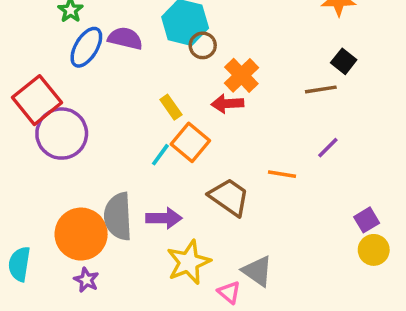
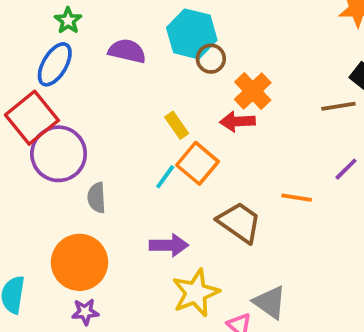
blue ellipse: (86, 47) -> (55, 64), moved
gray semicircle: (118, 216) -> (97, 198), moved, size x0.6
purple star: (86, 280) -> (85, 312), turned -30

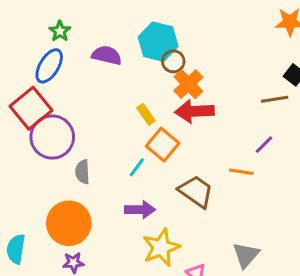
orange cross: (253, 91) -> (188, 84), moved
red arrow: (237, 121) -> (194, 111), size x1.4
purple line: (346, 169) -> (264, 145), moved
cyan line: (165, 177) -> (137, 167), moved
gray triangle: (270, 302) -> (246, 255), moved, turned 36

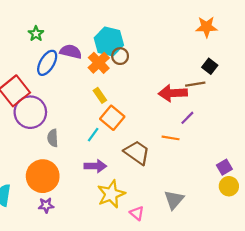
blue ellipse: (49, 66) -> (47, 63), moved
orange cross: (188, 84) -> (99, 63), moved
red arrow: (194, 111) -> (173, 93), moved

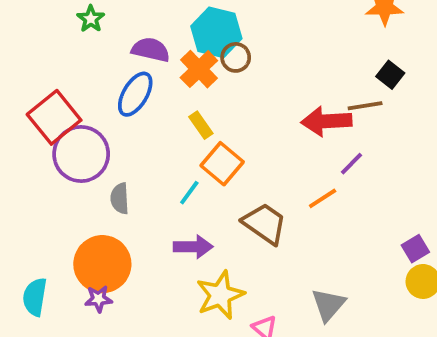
blue ellipse: (47, 63) -> (135, 94), moved
orange line: (171, 138) -> (323, 198), turned -42
purple star: (46, 205) -> (99, 299), moved

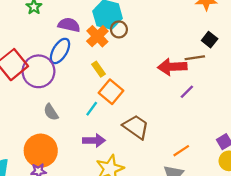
purple circle: (81, 154) -> (38, 71), moved
gray semicircle: (120, 198) -> (51, 112), turned -30
orange line: (323, 198) -> (181, 151), moved

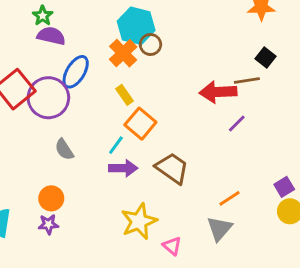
purple semicircle: (69, 25) -> (51, 36), moved
purple arrow: (94, 140) -> (123, 168), moved
orange circle: (41, 151) -> (51, 198), size x0.6

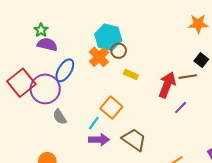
red arrow: (218, 92) -> (167, 85), turned 115
yellow rectangle: (125, 95) -> (131, 74), moved, turned -32
gray semicircle: (64, 149) -> (60, 117), moved

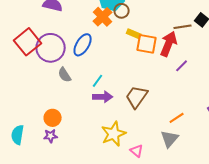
blue ellipse: (65, 70) -> (83, 45), moved
brown line: (188, 77) -> (183, 27), moved
orange square: (111, 108) -> (147, 44), moved, turned -30
brown trapezoid: (134, 140) -> (137, 97), turned -90

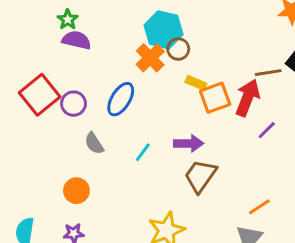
orange square: (147, 44) -> (215, 98), turned -30
purple circle: (51, 48) -> (74, 104), size x0.6
purple arrow: (103, 97) -> (189, 143), moved
orange circle: (53, 118) -> (76, 191), moved

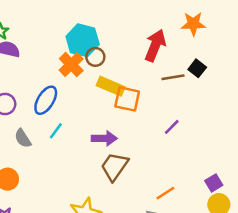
yellow rectangle: (196, 83) -> (111, 86), size x1.5
orange square: (215, 98) -> (127, 99), turned 32
red arrow: (248, 98) -> (155, 45), moved
cyan line: (143, 152) -> (56, 131), moved

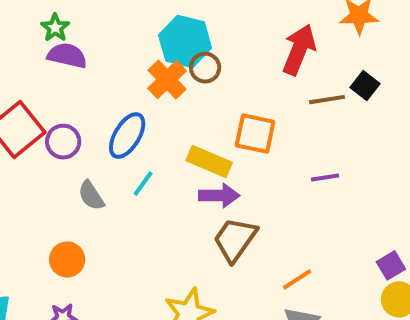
yellow rectangle: (111, 86) -> (209, 162), moved
purple line: (172, 127) -> (325, 178), turned 36
orange line: (165, 193) -> (297, 279), moved

